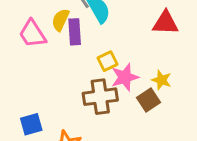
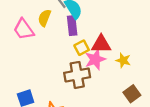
red triangle: (165, 23) -> (101, 44), moved
purple rectangle: (75, 32) -> (72, 26), moved
brown square: (149, 100) -> (132, 94), moved

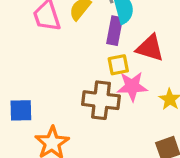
red triangle: (101, 44) -> (150, 48), moved

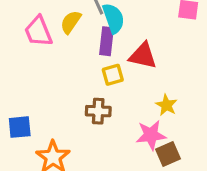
pink star: (132, 86) -> (151, 135), moved
brown cross: (101, 100) -> (98, 111), size x0.7

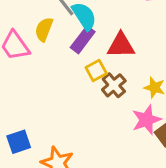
purple rectangle: (107, 41) -> (83, 40), turned 44
brown cross: (98, 111) -> (114, 85), moved, turned -30

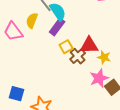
red triangle: (121, 45) -> (89, 45), moved
blue square: (19, 142) -> (16, 94), turned 35

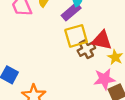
yellow square: (66, 47) -> (76, 36), size x1.5

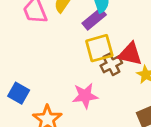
pink star: (104, 79) -> (85, 96), moved

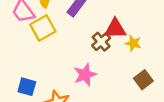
yellow square: (99, 48) -> (43, 28), moved

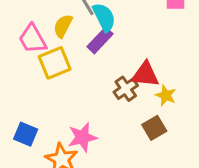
pink star: (85, 75) -> (82, 137), moved
brown square: (143, 80) -> (154, 128), moved

